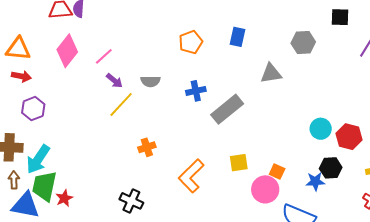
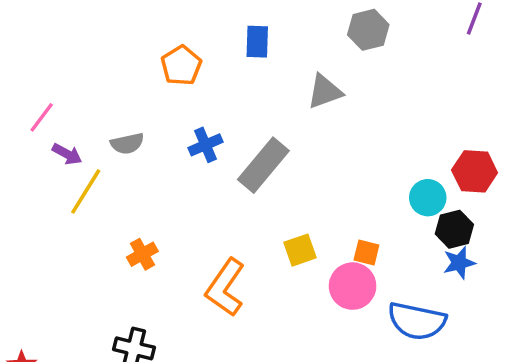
cyan circle: (321, 129) -> (428, 198), moved
blue star: (315, 181) -> (459, 263), moved

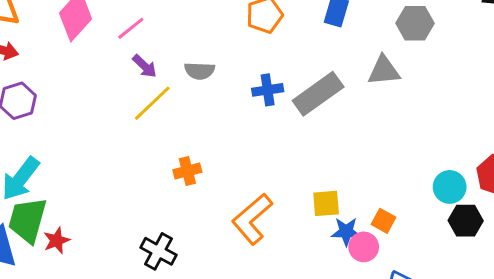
gray hexagon: (368, 30) -> (415, 23), moved
gray rectangle: (263, 165) -> (318, 94), moved
blue star: (459, 263) -> (346, 232), moved
pink circle: (353, 286) -> (364, 247), size x0.7

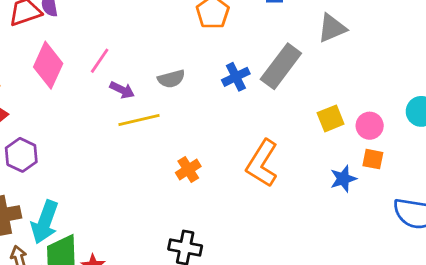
yellow line: (152, 103) -> (139, 120), turned 48
yellow square: (326, 203) -> (331, 118), moved
orange L-shape: (252, 219) -> (262, 163), moved
pink circle: (364, 247) -> (370, 126), moved

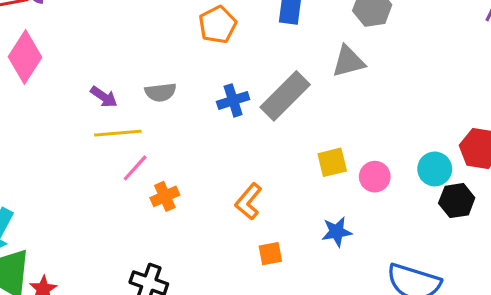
pink line: (100, 61) -> (135, 168), moved
orange square: (373, 159) -> (270, 254), moved, turned -30
orange L-shape: (262, 163) -> (248, 201), size x0.7

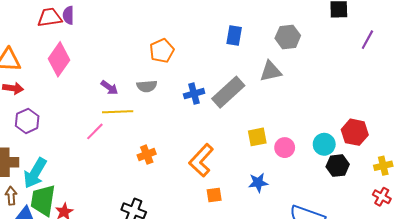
orange pentagon: (218, 25) -> (162, 51), moved
pink line: (135, 168) -> (95, 131), moved
orange L-shape: (248, 201) -> (201, 160), size x1.4

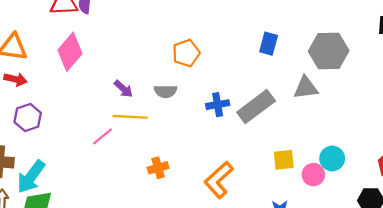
gray hexagon: (288, 37) -> (329, 51), size x1.4
cyan circle: (324, 144) -> (332, 158), moved

